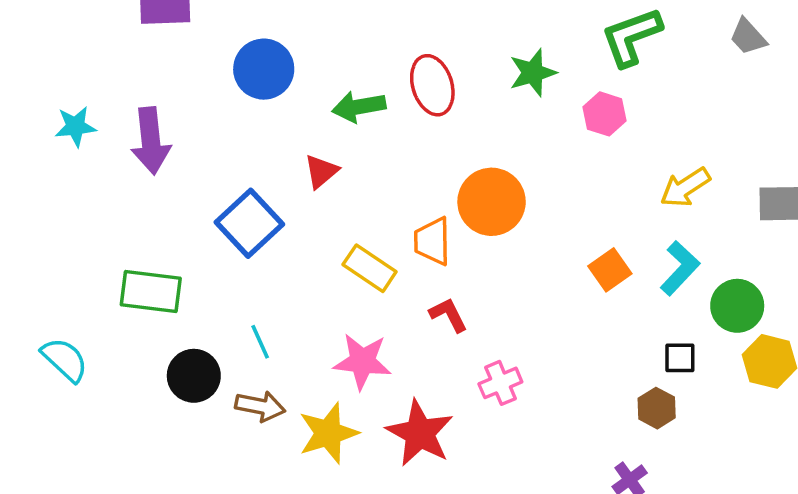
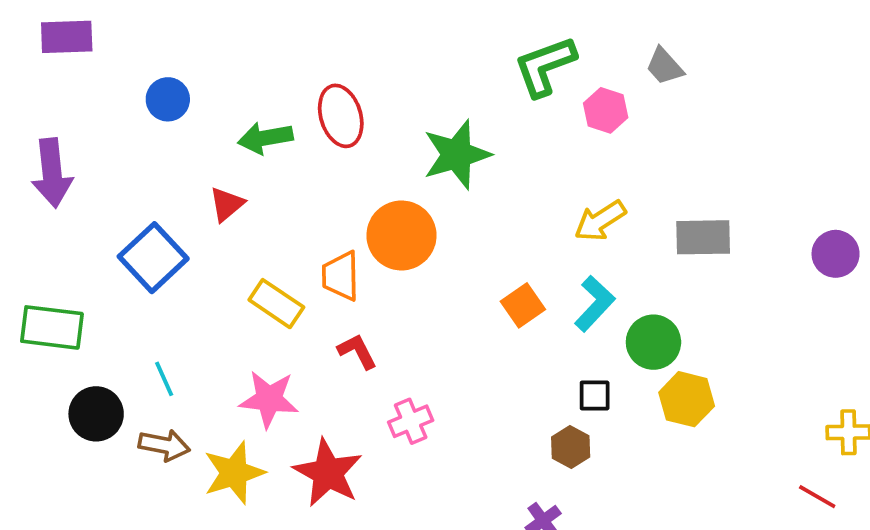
blue circle: (264, 69) -> (168, 99), size x0.7
green star: (533, 73) -> (457, 155), moved, size x1.4
pink hexagon: (604, 114) -> (606, 110), moved

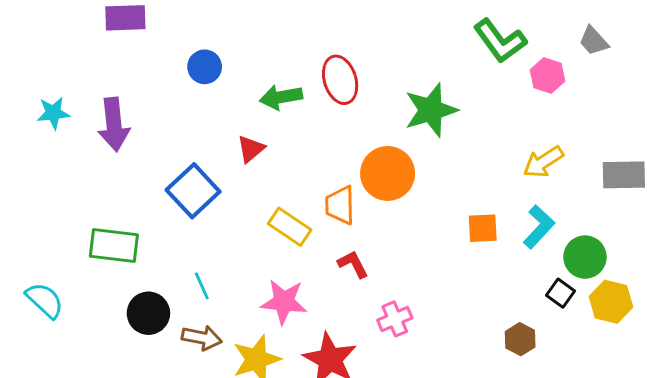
green L-shape: (545, 66) -> (500, 41), turned -106
orange square: (523, 305) -> (483, 228), turned 32
black square: (595, 395) -> (560, 293), moved, turned 36

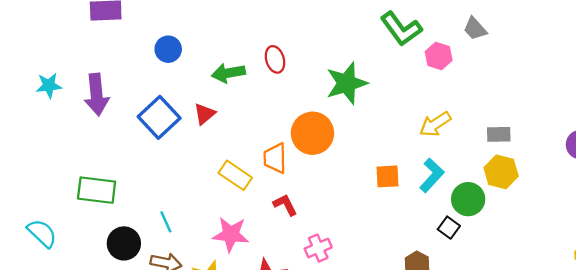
red ellipse: (340, 80) -> (275, 59), size x0.7
gray rectangle: (624, 175) -> (499, 134), size x0.7
blue square: (193, 191) -> (159, 117), moved
yellow hexagon: (611, 302) -> (501, 172), moved

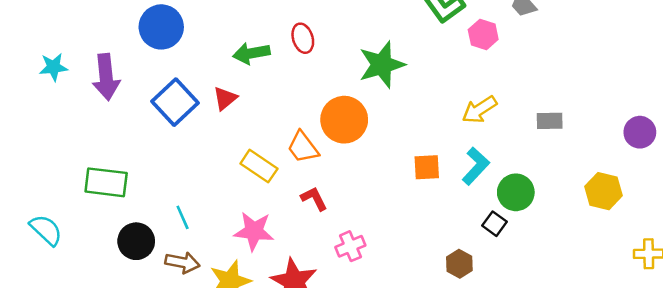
blue circle: (168, 49) -> (161, 27), moved, size x1.5
orange trapezoid: (275, 158) -> (303, 147), turned -36
yellow hexagon: (501, 172) -> (604, 191), moved

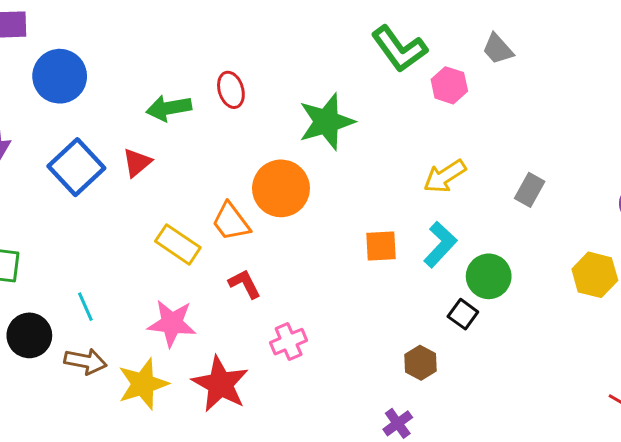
gray rectangle: (550, 121) -> (530, 190), turned -60

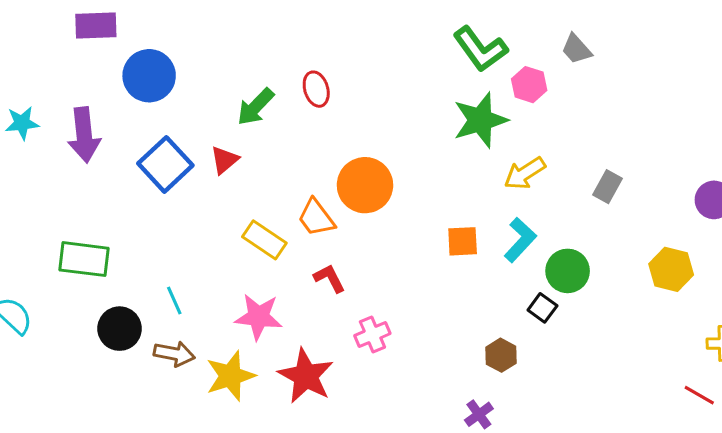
green arrow: (169, 108) -> (256, 107), turned -36
green star: (326, 122) -> (480, 120), moved

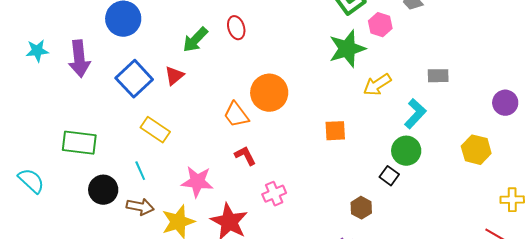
gray rectangle: (607, 187) -> (438, 76), moved, turned 60
yellow rectangle: (264, 240) -> (155, 130), moved
cyan L-shape: (520, 240) -> (415, 114), moved

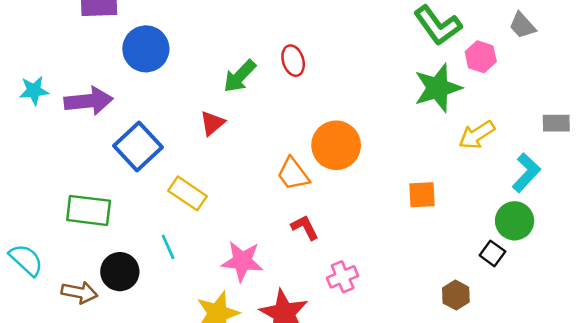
purple arrow: (79, 59) -> (89, 101), turned -90
blue square: (134, 79) -> (138, 147), moved
brown arrow: (140, 207) -> (79, 292), moved

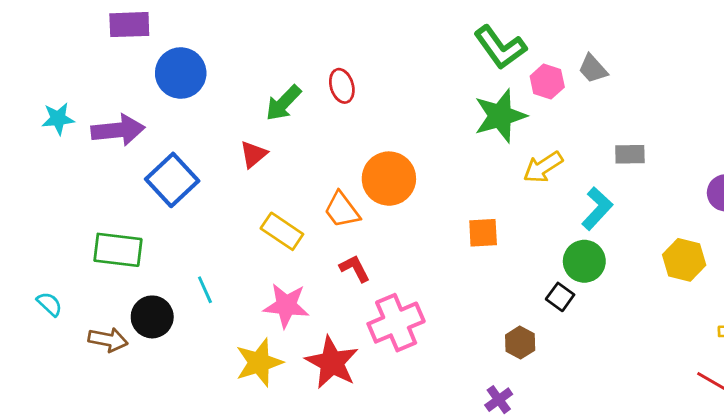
gray trapezoid: (522, 25) -> (593, 69), moved
yellow rectangle: (188, 193) -> (282, 231), moved
cyan semicircle: (26, 260) -> (49, 304), size x0.7
pink cross: (343, 277) -> (396, 323), size x1.6

